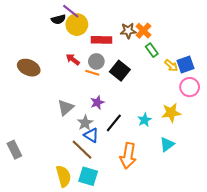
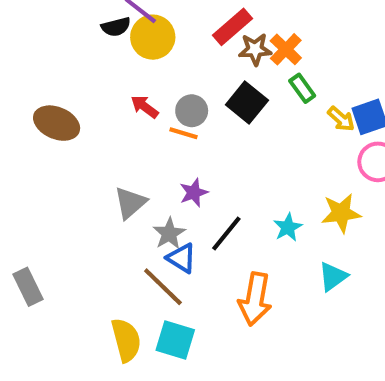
red rectangle: (101, 40) -> (233, 27), moved, turned -42
black square: (120, 71) -> (247, 103), moved

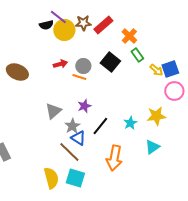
brown star: (255, 49) -> (83, 23), moved
red arrow: (145, 107) -> (60, 64), turned 128

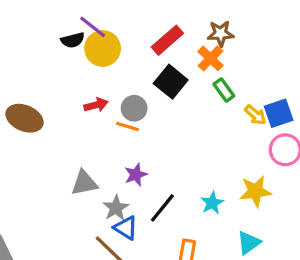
brown star: (83, 23) -> (220, 34), moved
black square: (110, 62) -> (171, 82), moved
gray triangle: (53, 111) -> (84, 183), turned 30

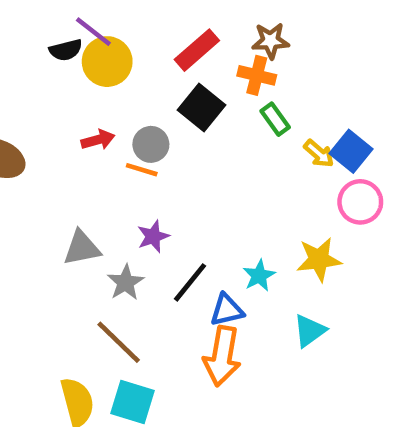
orange cross: (211, 58) -> (257, 75), turned -30
blue square: (279, 113) -> (351, 151), turned -32
blue triangle: (126, 228) -> (227, 310), moved, turned -45

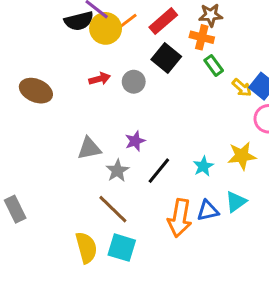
black semicircle: (66, 50) -> (79, 21), size x1.4
orange line: (142, 170) -> (128, 21), moved, turned -54
blue triangle: (227, 310) -> (208, 211), moved

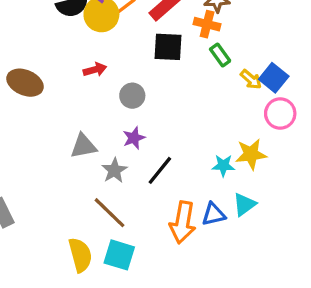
black square: (166, 58) -> (168, 47), turned -36
gray circle: (134, 82) -> (132, 96), moved
cyan star: (203, 166) -> (223, 166), moved, turned 30

